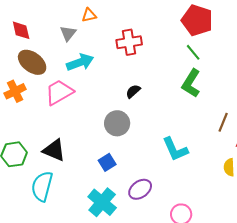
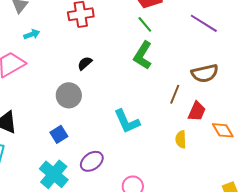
cyan arrow: (80, 62) -> (32, 34), size x0.6

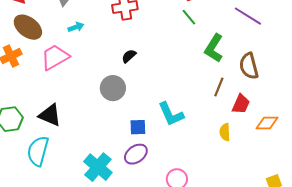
green L-shape: (143, 55) -> (214, 48), moved
brown semicircle: (205, 73) -> (249, 66), turned 88
orange diamond: (223, 130) -> (267, 123), turned -60
blue square: (59, 134) -> (138, 127), moved, turned 30

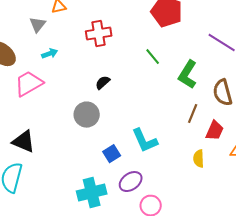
green line: (189, 17) -> (153, 57), moved
blue square: (138, 127) -> (112, 154), turned -30
purple ellipse: (136, 154) -> (131, 182), moved
cyan cross: (98, 167) -> (92, 193), moved, turned 36

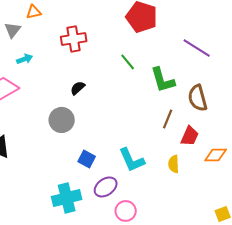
green L-shape: (188, 75) -> (163, 80), turned -48
cyan L-shape: (145, 141) -> (132, 160), moved
blue square: (112, 154) -> (87, 159), turned -30

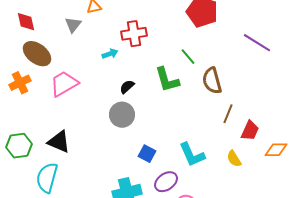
cyan arrow: (25, 59) -> (110, 54), moved
green L-shape: (163, 80) -> (167, 80), moved
black semicircle: (78, 88) -> (127, 87), moved
brown semicircle: (198, 98) -> (212, 81), moved
yellow semicircle: (174, 164) -> (234, 159), turned -30

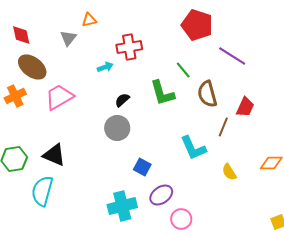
purple line: (257, 43) -> (232, 56), moved
red trapezoid: (250, 131) -> (245, 107), moved
cyan L-shape: (192, 155) -> (193, 148), moved

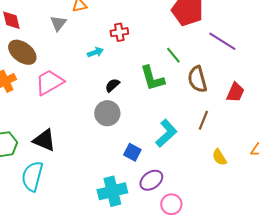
red cross: (129, 47) -> (119, 32), size x0.7
brown line: (223, 127) -> (203, 120), moved
cyan L-shape: (193, 148) -> (166, 133), moved, turned -108

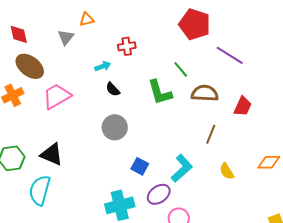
brown semicircle: (197, 79) -> (205, 93), turned 108
black semicircle: (112, 85) -> (113, 89), moved, turned -91
cyan L-shape: (166, 133) -> (182, 168), moved

